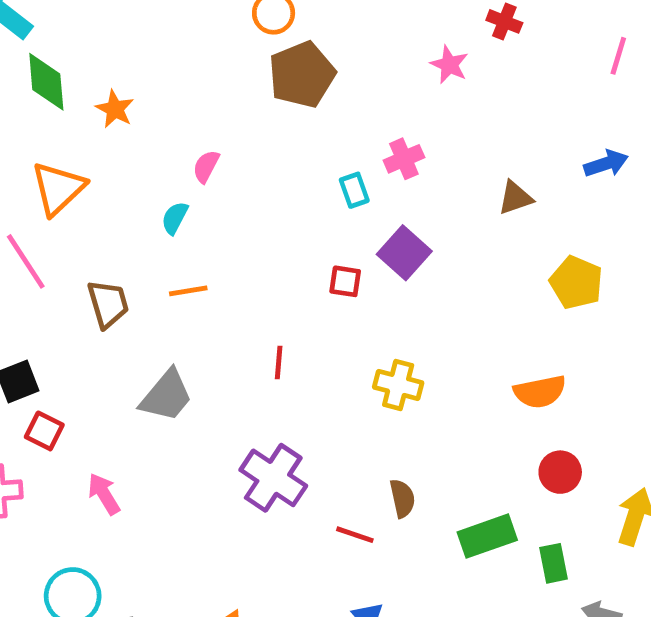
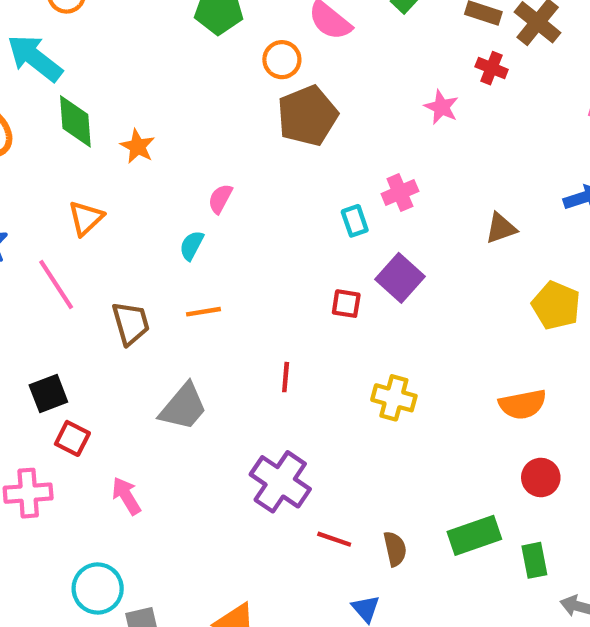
orange triangle: (58, 188) -> (86, 218), size x0.7
brown semicircle: (402, 498) -> (395, 549), moved
red line: (355, 535) -> (334, 539), moved

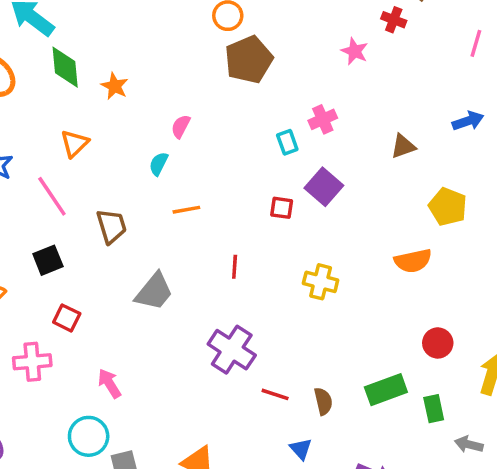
orange line: (204, 312) -> (186, 210), moved
black square: (48, 393) -> (48, 260), moved
orange semicircle: (523, 404) -> (413, 261), moved
pink arrow: (126, 496) -> (109, 383), moved

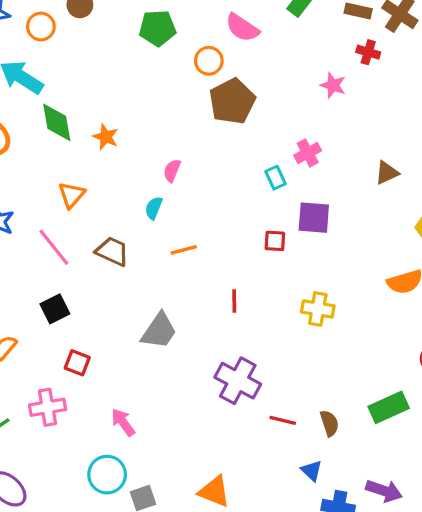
purple square: (324, 187) -> (314, 218), turned -32
brown trapezoid: (111, 226) -> (112, 251), moved, turned -44

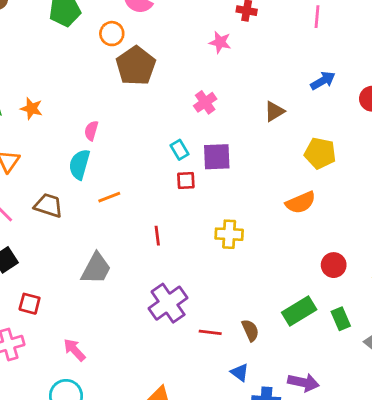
cyan rectangle: (275, 178) -> (180, 150), moved
cyan semicircle: (154, 208) -> (79, 164), size x1.5
purple cross: (238, 381) -> (168, 303), turned 33

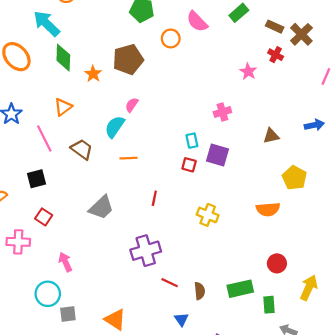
brown pentagon: (136, 66) -> (128, 59), moved

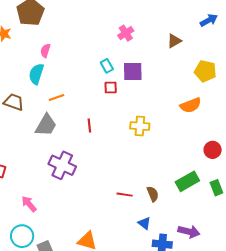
gray trapezoid: (101, 207) -> (46, 125), moved
purple cross: (146, 251) -> (62, 165), moved, turned -32

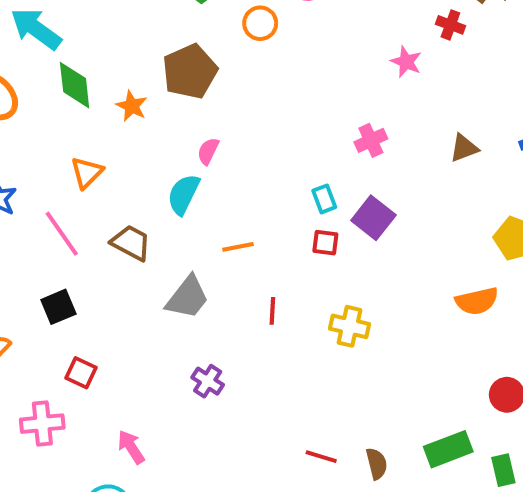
brown triangle: (174, 41) -> (464, 148), moved
purple square: (133, 71) -> (373, 218), turned 30
orange line: (56, 98) -> (238, 247), moved
yellow cross: (140, 126) -> (349, 326), moved
purple cross: (62, 165) -> (208, 381), size x0.6

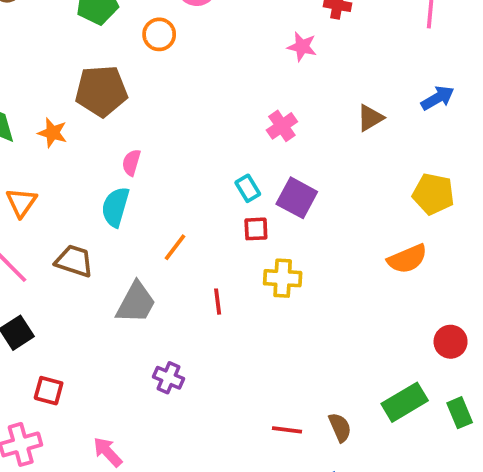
brown pentagon: (190, 71) -> (101, 91), turned 30
orange line: (238, 247) -> (175, 247), turned -32
yellow cross: (349, 326) -> (283, 278), moved

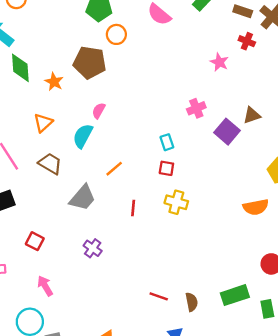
orange circle: (159, 34) -> (116, 34), moved
purple square: (297, 198) -> (227, 132), moved
orange triangle: (21, 202) -> (43, 123), moved
red square: (49, 391) -> (35, 241), moved

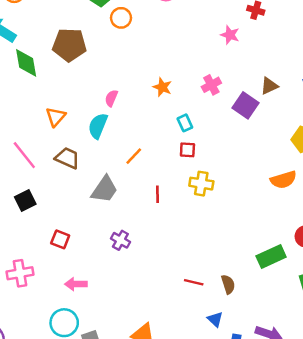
brown pentagon: (90, 63) -> (69, 45), moved
orange star: (54, 82) -> (162, 87), moved
pink arrow: (45, 286) -> (76, 284), turned -54
green rectangle: (235, 295) -> (271, 256), moved

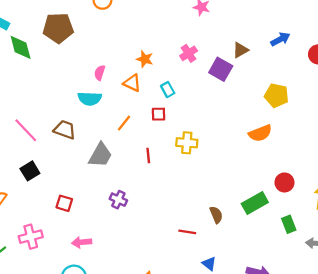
orange triangle: (56, 117) -> (132, 83), moved, turned -42
cyan semicircle: (98, 126) -> (90, 99), turned -105
red square: (187, 150) -> (159, 114), moved
brown semicircle: (228, 284) -> (216, 215), moved

